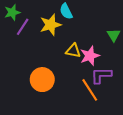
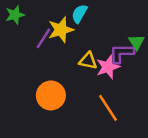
cyan semicircle: (66, 11) -> (79, 14), turned 56
purple line: (23, 27) -> (43, 38), moved
purple L-shape: (101, 75) -> (122, 53), moved

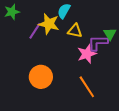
yellow star: (61, 30) -> (49, 24), turned 30
yellow triangle: (88, 61) -> (75, 31), moved

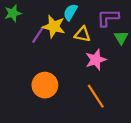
purple L-shape: (98, 43) -> (108, 18), moved

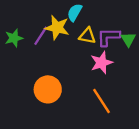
green star: (13, 13) -> (14, 38), moved
purple L-shape: (108, 18) -> (108, 37), moved

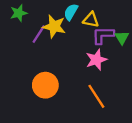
yellow triangle: (87, 36) -> (91, 20), moved
green star: (14, 38) -> (19, 13), moved

